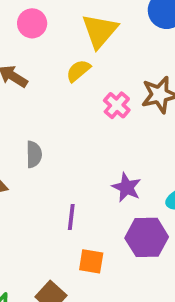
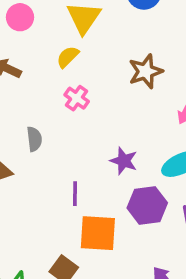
pink cross: (117, 105) -> (77, 98), moved
orange square: (91, 261) -> (98, 233), size x1.6

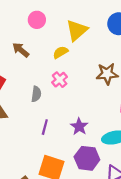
gray semicircle: (34, 139) -> (36, 94), moved
purple line: (75, 194) -> (45, 127), moved

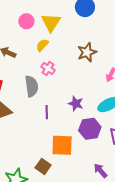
pink circle: (37, 20) -> (26, 21), moved
gray semicircle: (36, 94) -> (32, 86), size x1.5

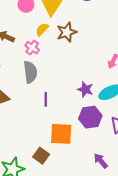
brown star: (87, 52) -> (67, 32), moved
pink cross: (48, 68) -> (32, 48), moved
purple star: (76, 104) -> (85, 89), moved

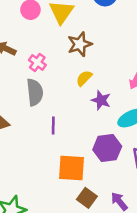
yellow semicircle: (42, 29) -> (84, 78), moved
purple star: (85, 89) -> (101, 100), moved
brown square: (41, 156) -> (87, 198), moved

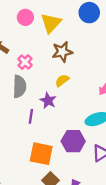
purple star: (101, 100) -> (48, 101), moved

